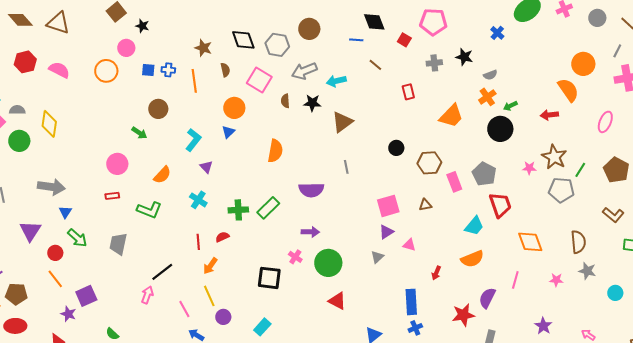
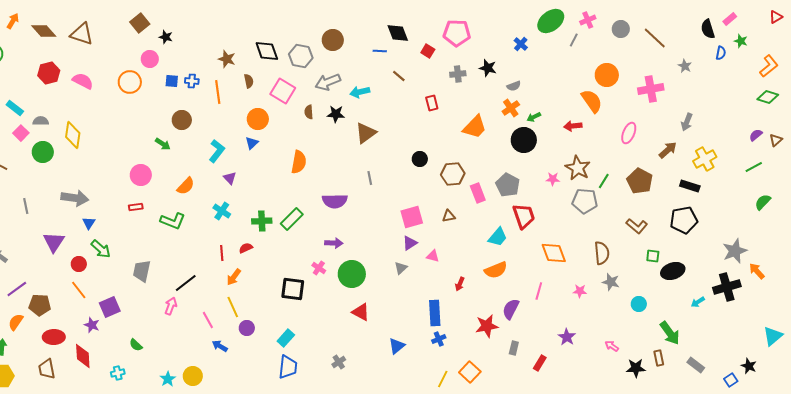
gray line: (617, 51) -> (574, 40), moved
gray trapezoid: (118, 244) -> (142, 271), moved
red ellipse: (15, 326) -> (54, 337), moved

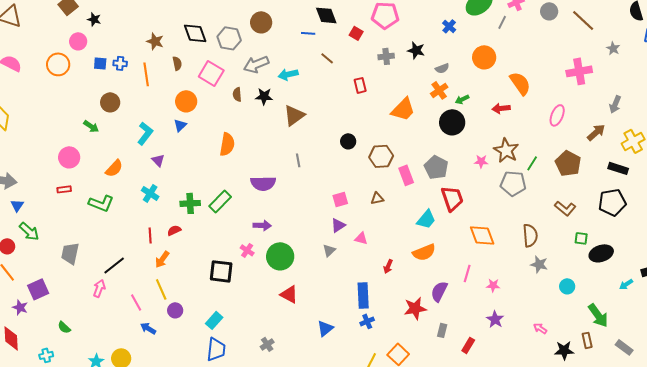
orange circle: (607, 75) -> (484, 57), moved
pink square: (412, 217) -> (340, 199), size x0.7
pink star: (580, 291) -> (493, 285), moved

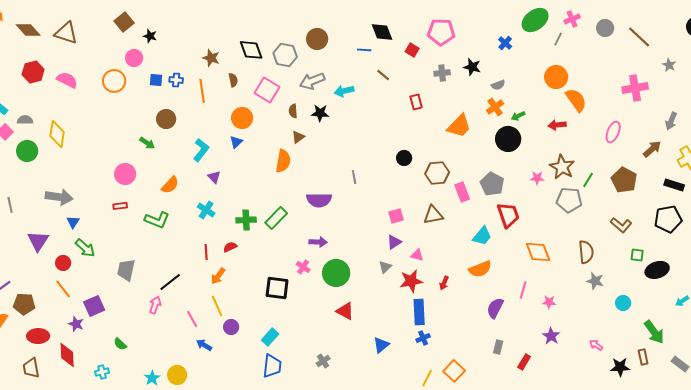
orange circle: (484, 57) -> (556, 77), moved
brown triangle: (294, 115) -> (298, 137), moved, size x0.6
brown triangle: (377, 198) -> (433, 215), size x1.5
red star: (415, 308) -> (411, 281), moved

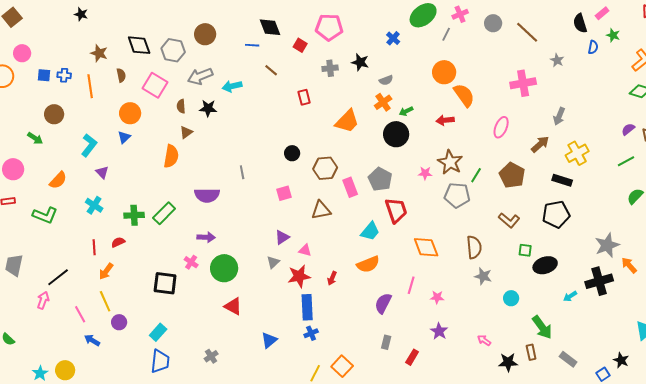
black star: (150, 36) -> (81, 14), moved
pink square: (396, 216) -> (284, 193), moved

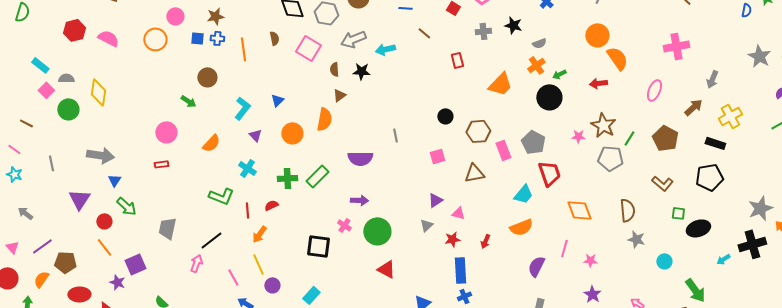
brown star: (99, 53) -> (215, 16), moved, turned -30
gray star: (557, 60) -> (759, 56), moved, size x1.6
orange circle: (130, 113) -> (292, 133), moved
green L-shape: (45, 215) -> (221, 196), moved
red star: (299, 276) -> (452, 239), size x0.7

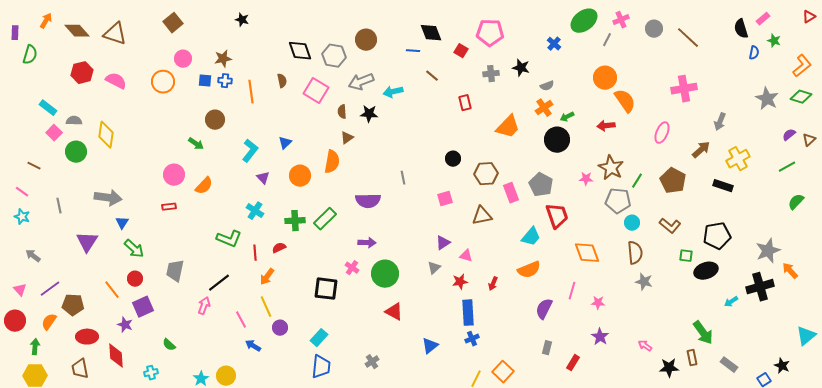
orange semicircle: (211, 143) -> (204, 186), moved
black pentagon: (709, 177) -> (717, 236), moved
red circle: (104, 221) -> (135, 279), moved
cyan circle: (664, 261) -> (632, 223), moved

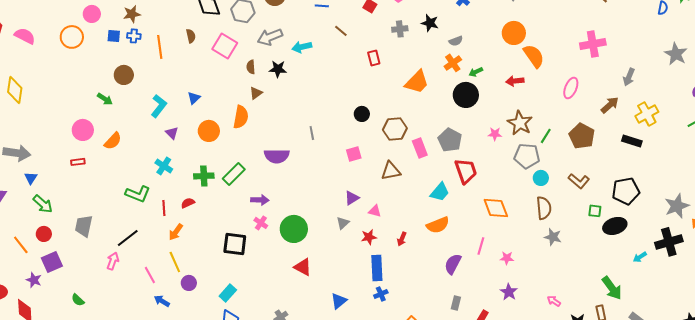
purple arrow: (367, 243) -> (260, 200), moved

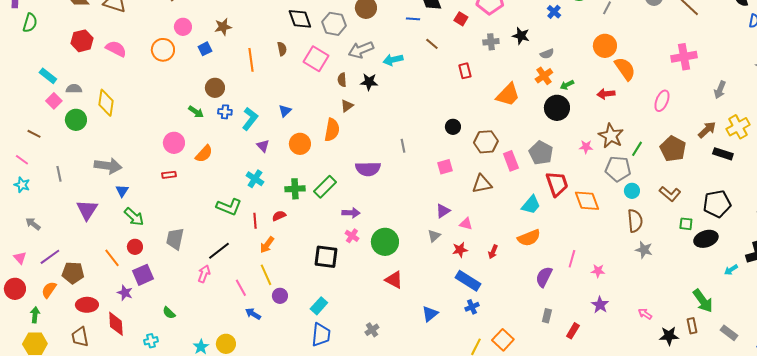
blue square: (114, 36) -> (205, 49), turned -32
blue cross: (134, 36) -> (225, 112), moved
brown arrow: (610, 105) -> (707, 130), moved
orange diamond: (496, 208) -> (587, 201), moved
blue rectangle: (377, 268) -> (468, 281), turned -55

